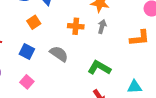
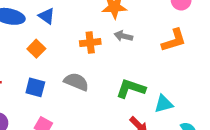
gray arrow: (102, 27) -> (123, 36), turned -80
cyan triangle: (135, 87) -> (164, 104), moved

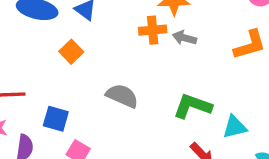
orange cross: (90, 43) -> (153, 30), moved
blue square: (35, 87) -> (56, 119), moved

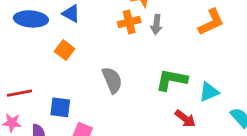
gray arrow: (184, 38) -> (156, 24), turned -90
gray semicircle: (122, 96) -> (112, 80), turned 52

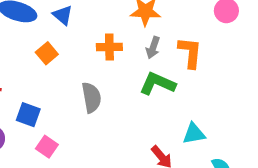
orange cross: (129, 22) -> (109, 47), moved
orange L-shape: (211, 22) -> (190, 53), moved, turned -72
green L-shape: (172, 80) -> (157, 84), moved

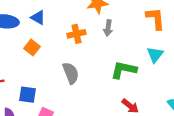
orange L-shape: (190, 53) -> (155, 19), moved
green L-shape: (157, 84) -> (124, 70), moved
cyan triangle: (194, 134) -> (155, 55), moved, turned -30

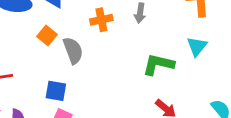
gray semicircle: (71, 73) -> (73, 50), moved
blue square: (27, 95) -> (56, 91), moved

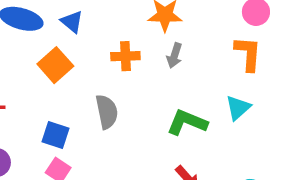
orange square: (47, 36) -> (55, 65), size x1.4
gray semicircle: (73, 50) -> (107, 112), moved

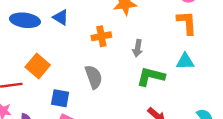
gray arrow: (175, 56) -> (138, 48), moved
orange square: (55, 65) -> (38, 66), moved
cyan triangle: (238, 108) -> (185, 61), turned 48

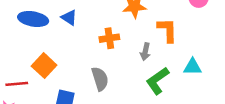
orange L-shape: (187, 23) -> (167, 30), moved
green L-shape: (151, 77) -> (157, 81), turned -52

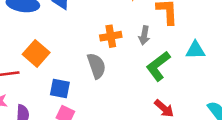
orange cross: (109, 38) -> (111, 36), moved

